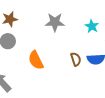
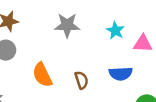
brown semicircle: (76, 59) -> (81, 80), moved

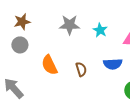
cyan star: (115, 30) -> (100, 30), moved

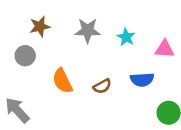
brown star: (22, 22) -> (40, 26), moved
brown semicircle: (81, 69) -> (102, 86), turned 80

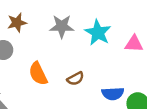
cyan star: (126, 37) -> (98, 33), size x1.5
blue semicircle: (142, 80) -> (113, 94), moved

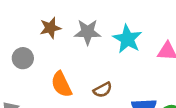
brown star: (17, 23) -> (50, 28), moved

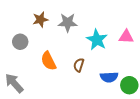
cyan star: (127, 39) -> (97, 40), moved
brown semicircle: (103, 90) -> (79, 65), turned 136

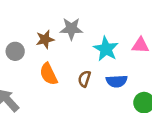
brown star: (40, 20) -> (45, 39), moved
blue semicircle: (109, 77) -> (117, 81), moved

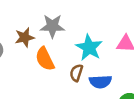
orange semicircle: (49, 74) -> (45, 59), moved
brown semicircle: (84, 79) -> (76, 73), moved

